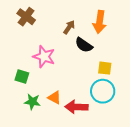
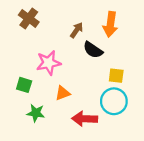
pink star: (44, 57) -> (49, 63), turned -30
orange triangle: (54, 97) -> (63, 93), moved, turned -48

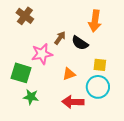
brown arrow: (77, 30) -> (60, 38), moved
green square: (24, 85) -> (21, 73), size x1.5
orange triangle: (63, 93) -> (69, 74), moved

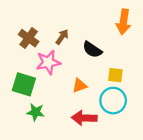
brown cross: (25, 16) -> (29, 38), moved
orange arrow: (95, 21) -> (124, 22), moved
brown arrow: (60, 38) -> (62, 37), moved

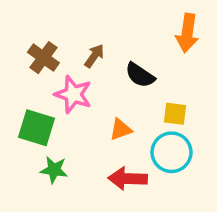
pink star: (48, 62) -> (73, 94), turned 30

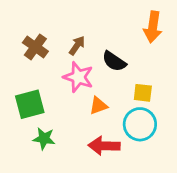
pink star: (73, 94) -> (78, 77), moved
green square: (36, 128) -> (30, 104), turned -32

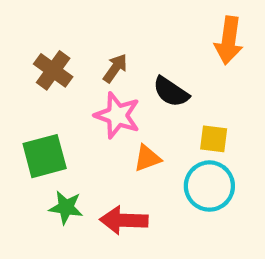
red arrow: (104, 146) -> (124, 220), moved

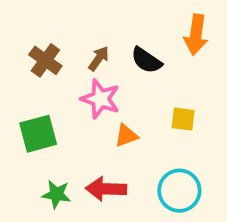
black semicircle: (171, 92) -> (146, 60), moved
cyan circle: (209, 186) -> (179, 191), moved
green star: (66, 207) -> (56, 194), moved

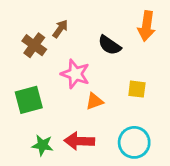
brown arrow: (99, 58) -> (60, 29), moved

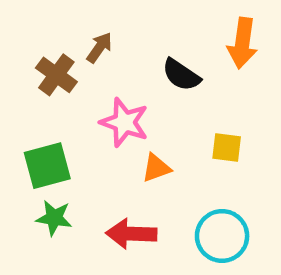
green star: (42, 145) -> (54, 218), moved

